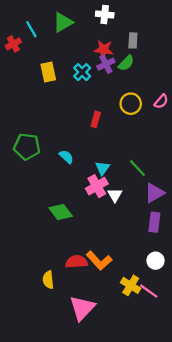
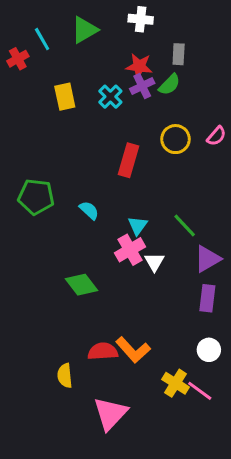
red rectangle: (96, 119) -> (129, 160), size x1.5

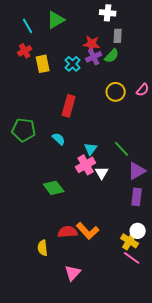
white cross: (141, 19) -> (108, 13), moved
red cross: (18, 59) -> (25, 51), moved
red rectangle: (129, 160) -> (69, 106), moved
yellow cross: (176, 383) -> (130, 241), moved
pink triangle: (110, 414) -> (73, 273), size x0.7

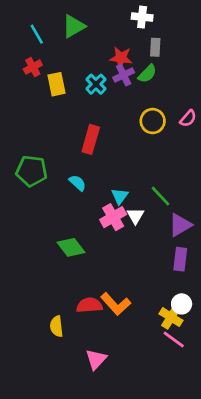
white triangle: (102, 173) -> (135, 216), moved

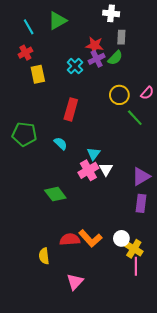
yellow rectangle: (57, 84) -> (38, 74), moved
green line: (160, 196) -> (135, 118), moved
white circle: (182, 304) -> (121, 238), moved
pink line: (174, 339) -> (136, 266), turned 54

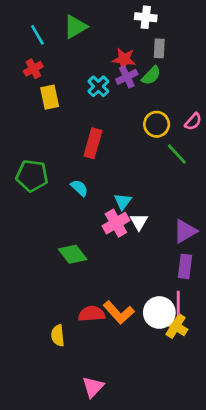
white circle: (121, 238) -> (159, 312), size x1.5
pink line: (136, 266) -> (178, 303), moved
pink triangle: (75, 282) -> (93, 387), moved

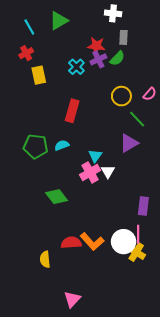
green pentagon: (32, 176) -> (36, 146), moved
cyan semicircle: (79, 188) -> (62, 145), turned -64
purple triangle: (185, 231) -> (129, 143), moved

